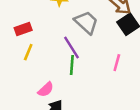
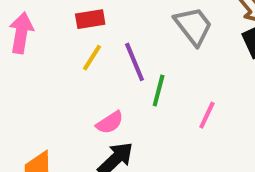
purple line: (71, 47) -> (134, 62), moved
pink line: (117, 63) -> (207, 115), moved

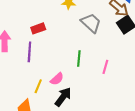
yellow line: (92, 58) -> (38, 86), moved
purple line: (134, 62) -> (29, 52), moved, turned 36

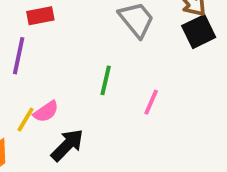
pink semicircle: (57, 79) -> (46, 112), moved

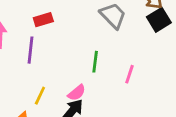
pink semicircle: (46, 112) -> (77, 93), moved

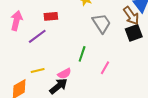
purple line: (30, 50) -> (37, 36), turned 36
yellow line: (40, 96) -> (38, 70), turned 40

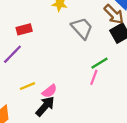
green line: (82, 54) -> (100, 63), moved, turned 49
yellow line: (38, 70) -> (27, 86), moved

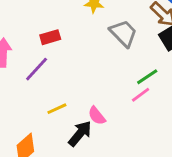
pink line: (94, 77) -> (141, 95), turned 35
pink semicircle: (49, 91) -> (97, 116), moved, turned 91

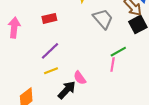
purple line: (37, 69) -> (50, 51), moved
pink line: (141, 95) -> (113, 65), turned -48

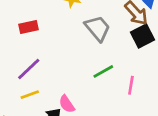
green line: (118, 52) -> (103, 71), moved
pink line: (113, 65) -> (131, 85), moved

